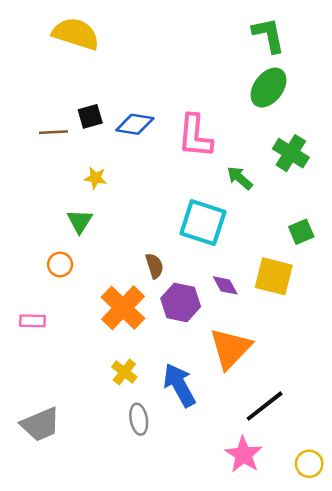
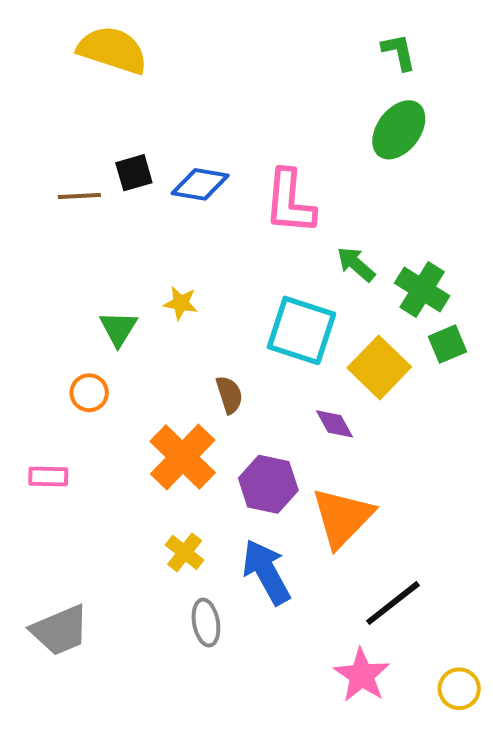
green L-shape: (269, 35) -> (399, 52), size x0.7
green cross: (291, 153) -> (422, 290), moved
yellow star: (95, 178) -> (181, 303), moved
yellow square: (274, 276) -> (379, 367), moved, turned 30
purple hexagon: (181, 303) -> (268, 484), moved

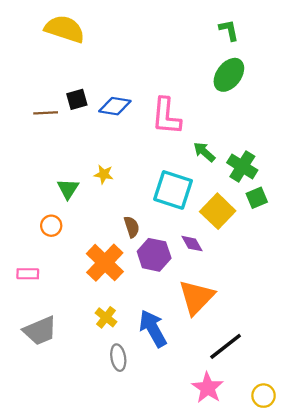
purple hexagon: (268, 484) -> (154, 255), moved
gray trapezoid: (60, 630) -> (40, 331), moved

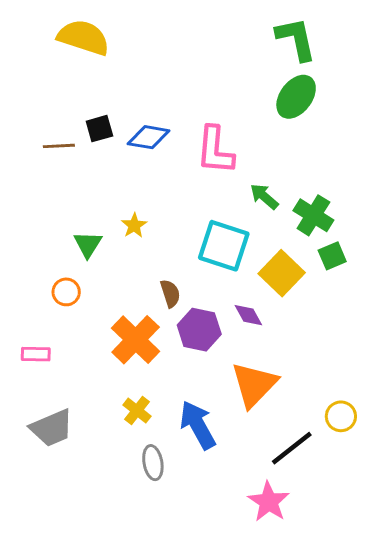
green L-shape: (229, 30) -> (296, 39), size x1.6
yellow star: (104, 174) -> (134, 225), turned 30
yellow circle: (264, 396) -> (341, 416), moved

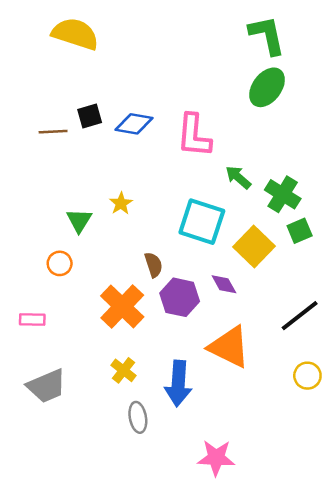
orange triangle: (254, 385) -> (229, 347), turned -48
blue arrow: (198, 425) -> (178, 383), turned -147
black line: (292, 448) -> (300, 316), moved
pink star: (269, 502) -> (216, 458), moved, turned -30

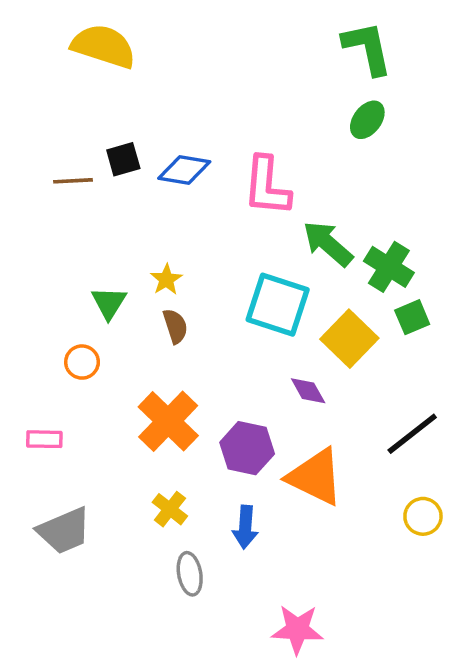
green ellipse: (267, 87) -> (367, 120), size x0.7
green arrow: (238, 177) -> (328, 244), size x1.4
brown semicircle: (154, 265) -> (175, 326), moved
purple hexagon: (180, 297) -> (247, 448), moved
blue arrow: (178, 383) -> (245, 527), size x0.7

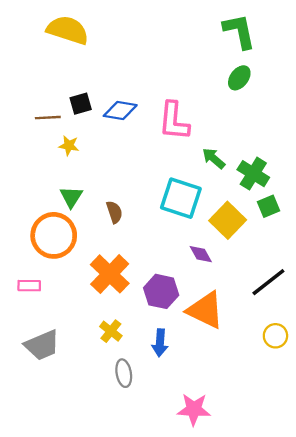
green arrow: (328, 244) -> (214, 158), size x0.7
yellow star: (166, 279) -> (69, 146), moved, turned -30
orange circle: (82, 362) -> (54, 235), size x2.0

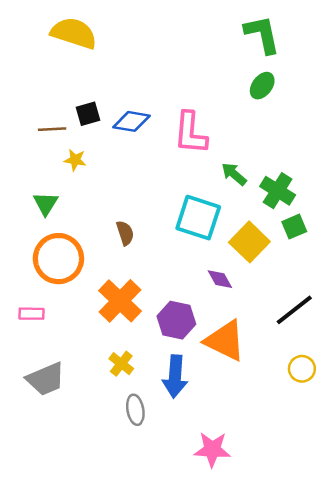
green triangle: (71, 197) -> (46, 203), moved
blue arrow: (160, 343) -> (175, 376), size x1.4

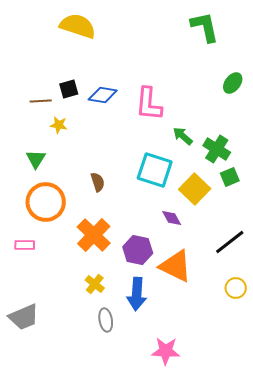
yellow semicircle: (74, 33) -> (78, 26), moved
green ellipse: (262, 86) -> (233, 83), moved
gray trapezoid: (46, 379) -> (24, 317), moved

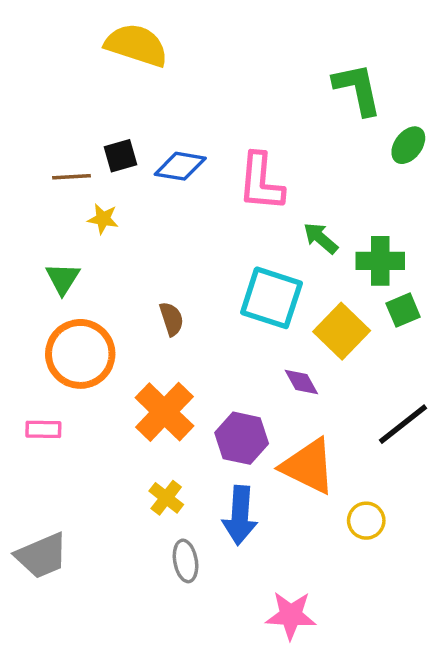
green L-shape: (205, 27) -> (357, 89), moved
green cross: (217, 149) -> (380, 261), turned -32
yellow circle: (236, 288) -> (366, 521), moved

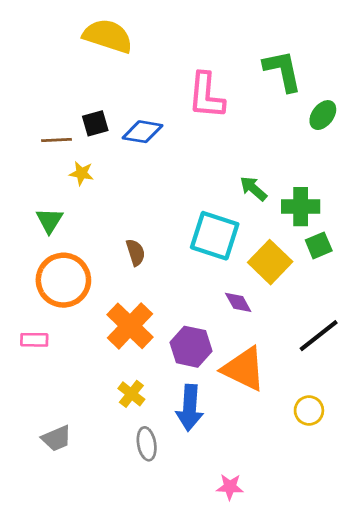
pink L-shape: (261, 182) -> (206, 96), moved
yellow circle: (366, 521) -> (309, 411), moved
gray trapezoid: (42, 556) -> (56, 438), moved, size x0.7
pink star: (291, 615) -> (230, 487), size x0.7

